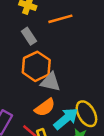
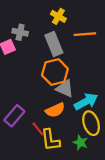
gray rectangle: (29, 36) -> (54, 44), size x1.5
cyan arrow: (66, 119) -> (86, 101), moved

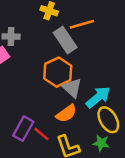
gray rectangle: (54, 44) -> (65, 40), moved
gray triangle: (65, 89) -> (72, 88), turned 30
red line: (38, 129) -> (41, 134), moved

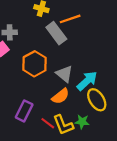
orange hexagon: (58, 72) -> (34, 64), moved
red line: (41, 134) -> (48, 123), moved
green star: (101, 143) -> (82, 122), moved

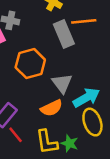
red line: (48, 123) -> (16, 135), moved

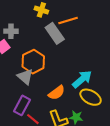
gray triangle: (62, 83) -> (25, 77), moved
yellow ellipse: (92, 122) -> (91, 97), turned -30

